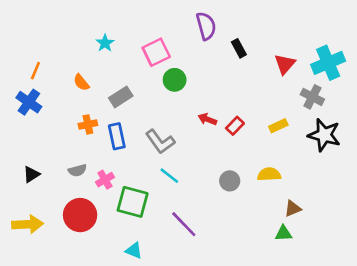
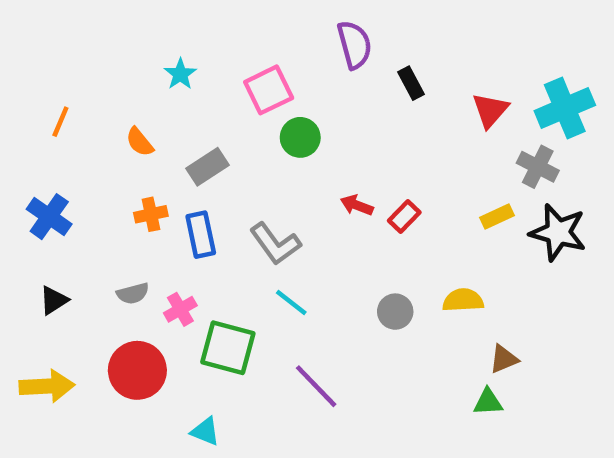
blue cross: (29, 102) -> (49, 217), moved
yellow rectangle: (278, 126) -> (497, 217), moved
cyan triangle: (134, 250) -> (205, 431), moved

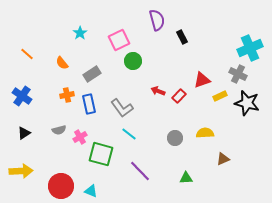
red triangle: (490, 110) -> (202, 80), moved, turned 30
orange line: (60, 122) -> (27, 54), turned -72
red circle: (137, 370) -> (61, 186), moved
green triangle: (488, 402) -> (186, 178), moved

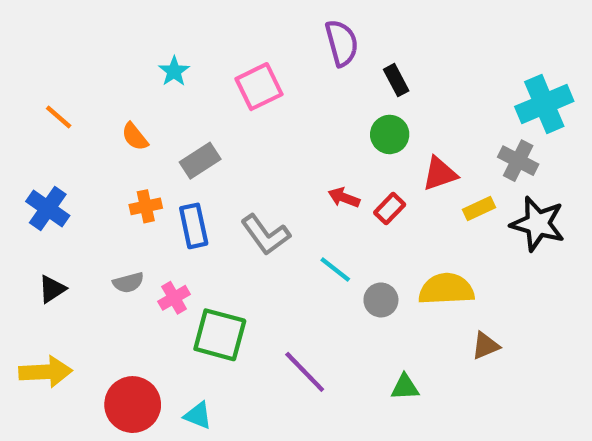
green circle: (133, 61) -> (390, 134), moved
yellow semicircle: (205, 133) -> (446, 289), size x1.4
cyan line: (129, 134) -> (335, 270), moved

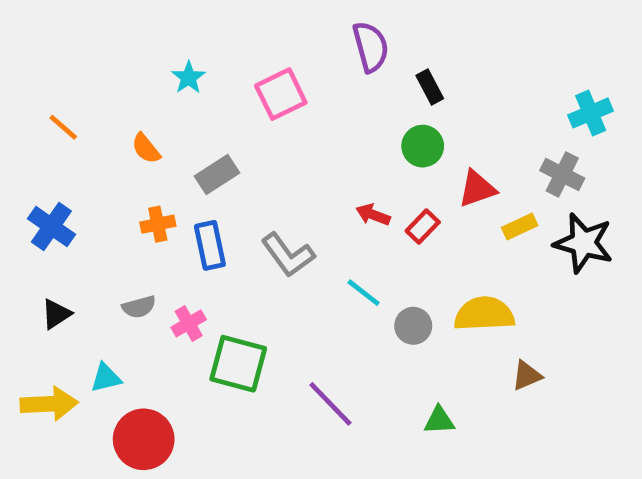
cyan cross: (544, 104) -> (591, 113), size x0.7
cyan triangle: (198, 415) -> (106, 378), moved, turned -36

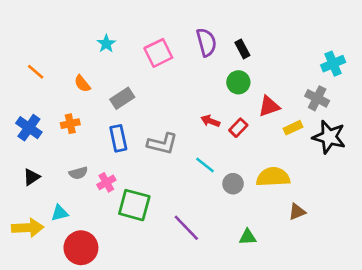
purple semicircle: (371, 47) -> (206, 42), moved
orange cross: (158, 224) -> (70, 124), moved
gray L-shape: (288, 255) -> (162, 144), turned -40

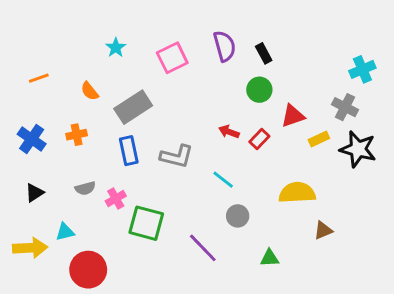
orange line: (36, 72) -> (39, 78), turned -60
gray rectangle: (122, 98) -> (133, 107), size x1.4
gray circle: (233, 184) -> (238, 216), moved

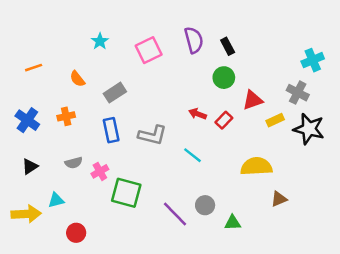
gray rectangle: (133, 107) -> (115, 93), size x0.7
gray circle: (238, 216) -> (205, 205), moved
red circle: (88, 270) -> (76, 233), size x0.6

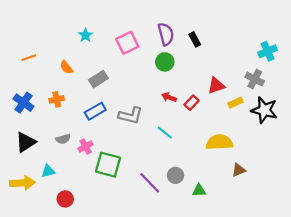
green circle: (224, 78) -> (165, 62), moved
blue rectangle: (111, 130) -> (95, 111), turned 72
black triangle: (30, 166) -> (26, 142), size x1.5

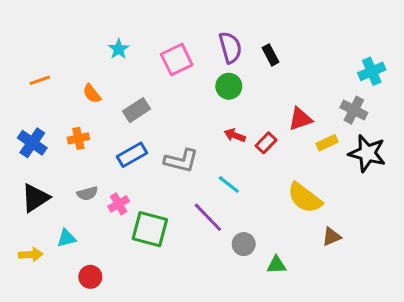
yellow semicircle: (219, 142) -> (305, 198), turned -140
yellow arrow: (22, 183) -> (31, 254), size x0.7
purple line: (150, 183) -> (208, 217), moved

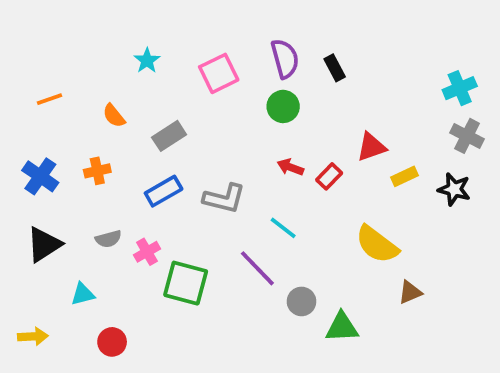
gray cross: (354, 110) -> (467, 136), moved
black star: (367, 153) -> (454, 189), size x0.7
yellow arrow: (31, 254) -> (33, 336), moved
green triangle: (276, 265) -> (342, 327), size x1.4

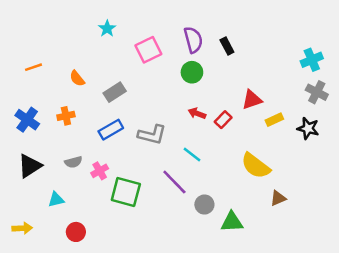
cyan star: (147, 61) -> (107, 29), moved

